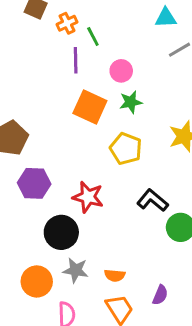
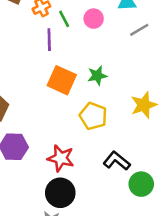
pink circle: (121, 71) -> (94, 19), moved
black circle: (61, 232) -> (60, 193), moved

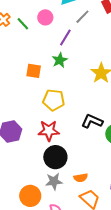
purple line: (49, 40) -> (65, 38), moved, turned 48
orange square: (62, 80) -> (34, 71), size x0.7
yellow pentagon: (93, 116) -> (54, 100), moved

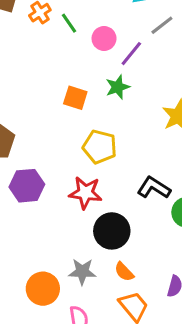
pink circle: (45, 17) -> (104, 38), moved
black circle: (55, 157) -> (112, 231), moved
orange semicircle: (81, 178) -> (124, 272), turned 48

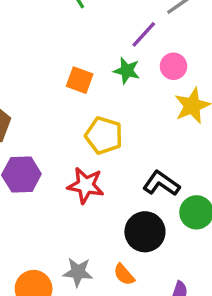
pink circle: (104, 38) -> (173, 66), moved
green star: (118, 87) -> (127, 71), turned 30
black circle: (112, 231) -> (145, 232), moved

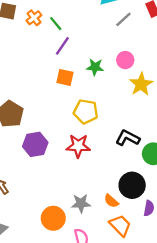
purple line: (144, 34) -> (62, 46), moved
black circle: (145, 232) -> (132, 185), moved

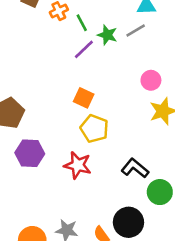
gray line: (123, 19) -> (136, 30), moved
green star: (95, 67) -> (107, 35), moved
orange square: (65, 77) -> (84, 98), moved

